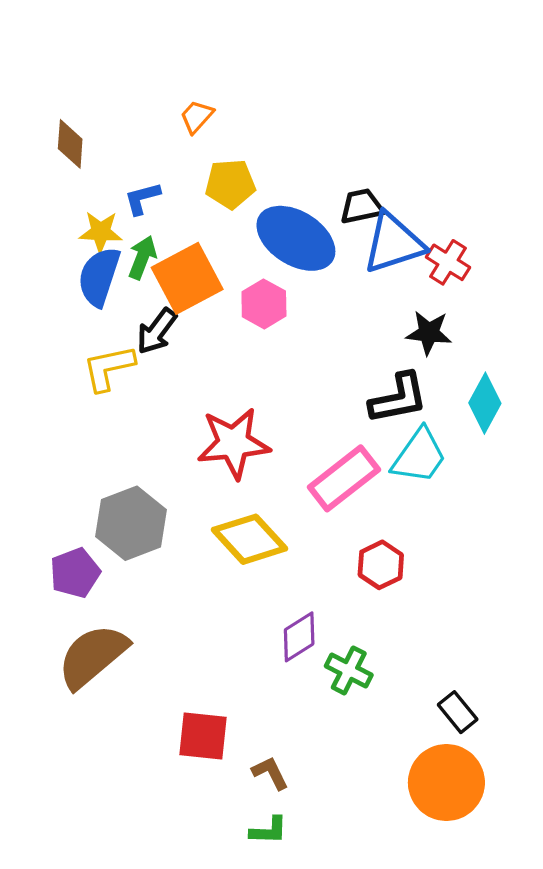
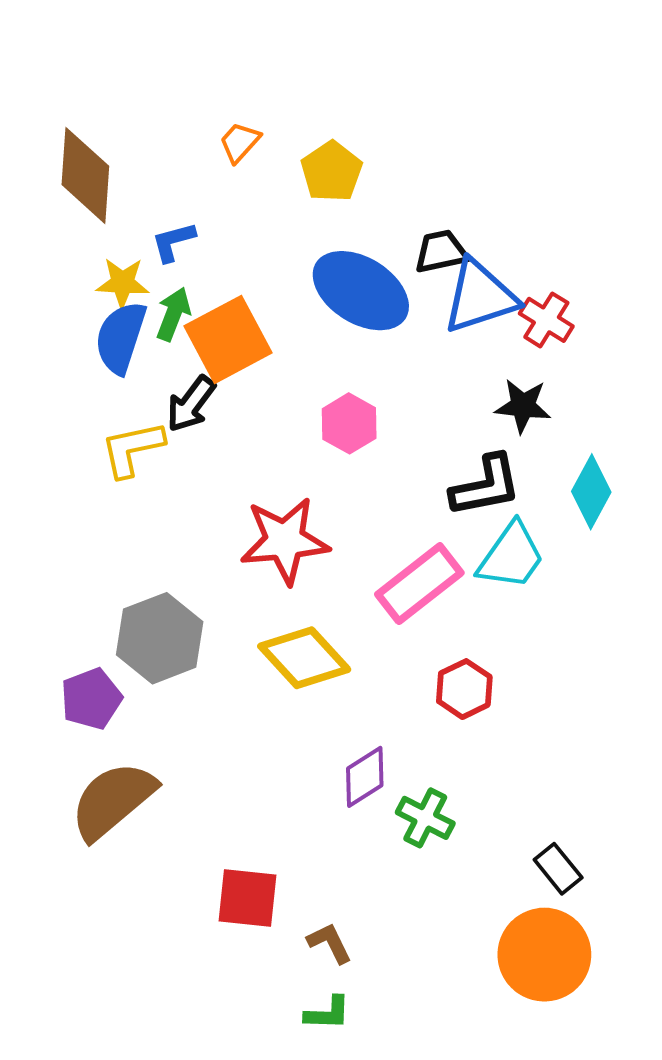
brown diamond: (70, 144) -> (85, 175), size x1.6
yellow pentagon: (230, 184) -> (332, 171), moved, turned -30
pink hexagon: (264, 304) -> (349, 423), moved

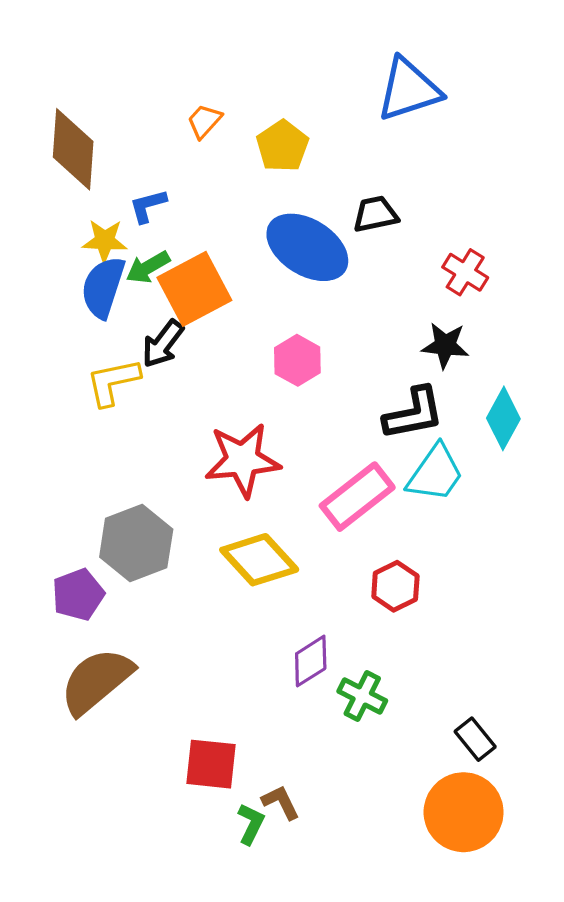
blue triangle: (480, 296) -> (409, 90), moved
green arrow: (173, 314) -> (148, 267), turned -141
green L-shape: (328, 1013) -> (251, 824), moved, turned -66

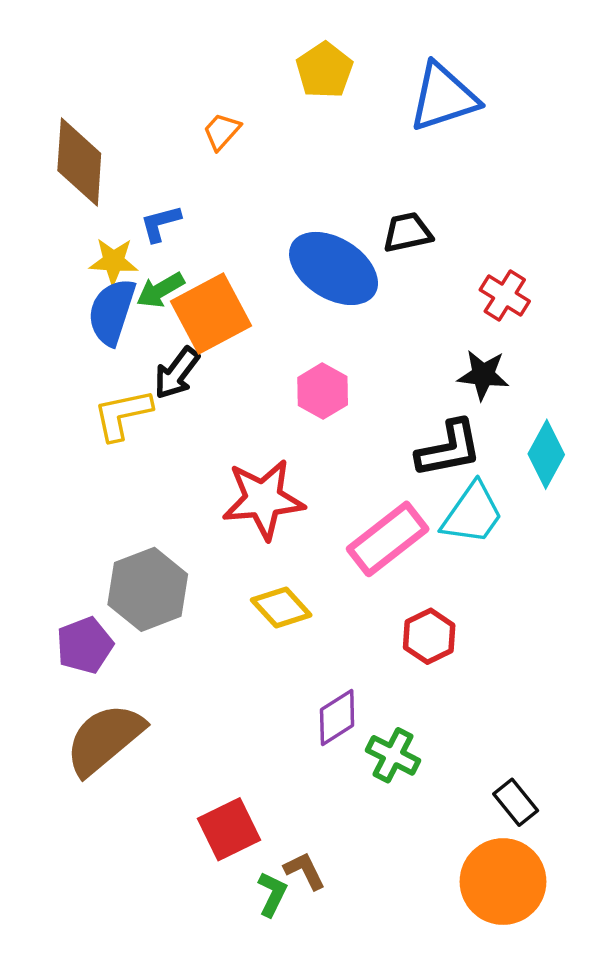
yellow pentagon: (282, 146) -> (324, 70), moved
yellow diamond: (259, 560) -> (281, 607), size x0.7
red square: (211, 764) -> (229, 829), turned -32

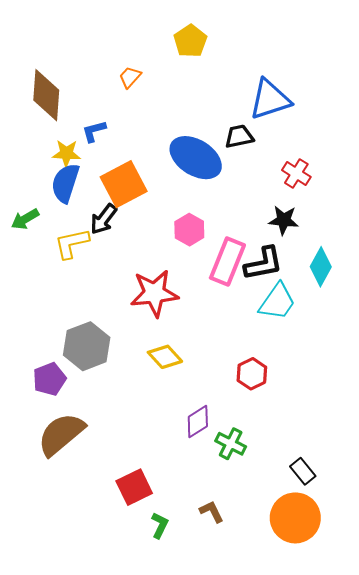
blue triangle: (444, 97) -> (270, 99), moved
green arrow: (160, 290) -> (25, 219), moved
pink rectangle: (388, 539) -> (227, 261), moved, turned -30
brown L-shape: (305, 871) -> (212, 512), moved

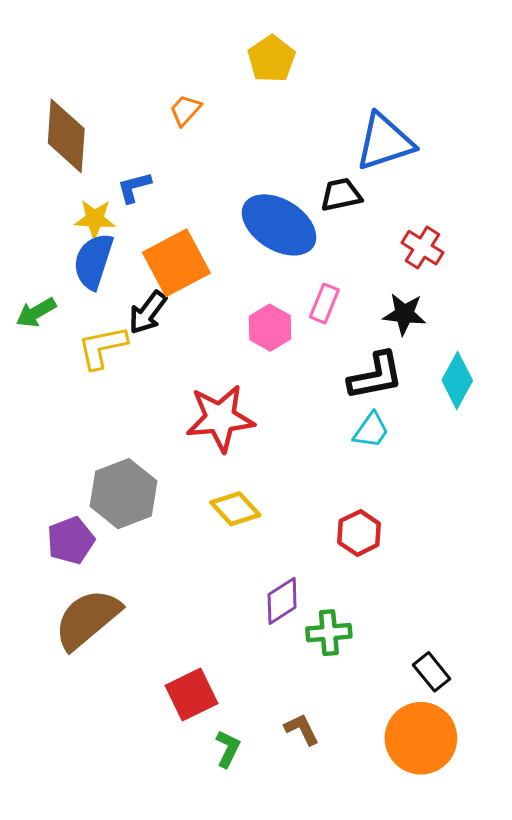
pink rectangle: (227, 261) -> (324, 303), moved, size x0.6
cyan trapezoid: (277, 302) -> (371, 430), moved, size x0.7
green cross: (231, 444) -> (329, 633), turned -32

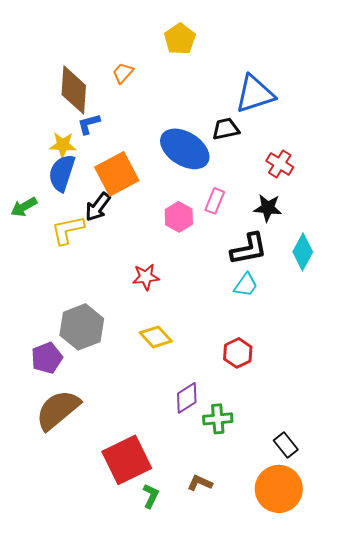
brown diamond: (66, 136) -> (74, 90), moved
red star: (220, 418) -> (146, 277), size x0.6
red square: (191, 694) -> (127, 460), size x1.4
brown L-shape: (302, 729) -> (200, 483), turned -40

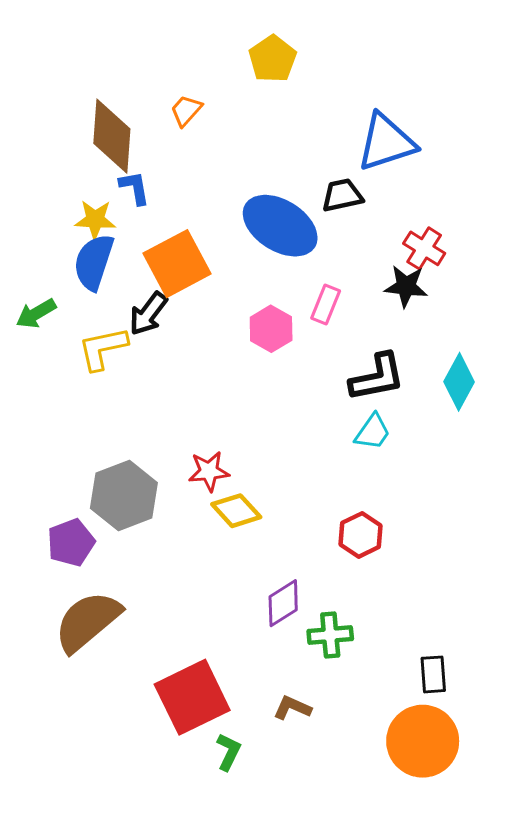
blue L-shape: (89, 124) -> (135, 188), turned 95
black star: (268, 208) -> (406, 286), moved
red star: (146, 277) -> (209, 471), moved
black rectangle: (286, 445) -> (433, 674), turned 35
brown L-shape: (200, 483) -> (292, 708), moved

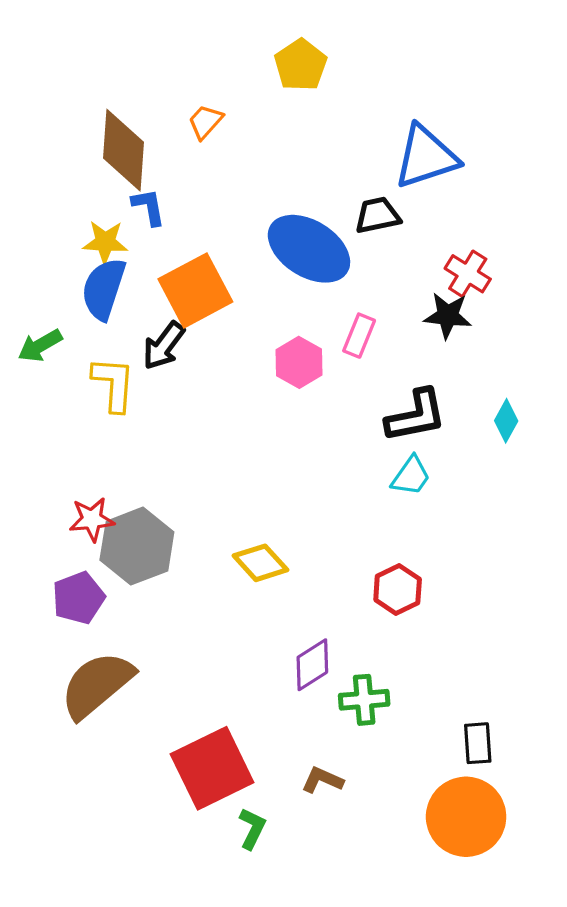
yellow L-shape: (103, 348) -> (114, 384), turned 106
cyan diamond: (459, 382) -> (506, 421), size x0.7
red star: (209, 471) -> (92, 519), moved

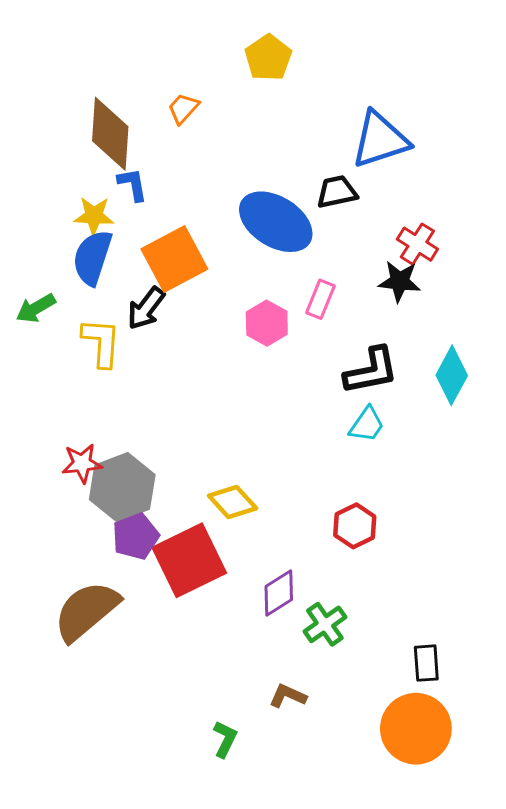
cyan diamond: (506, 421) -> (452, 375), size x1.5
purple pentagon: (78, 598) -> (136, 536), moved
green cross: (364, 700) -> (325, 624), turned -30
red square: (212, 768) -> (189, 560), moved

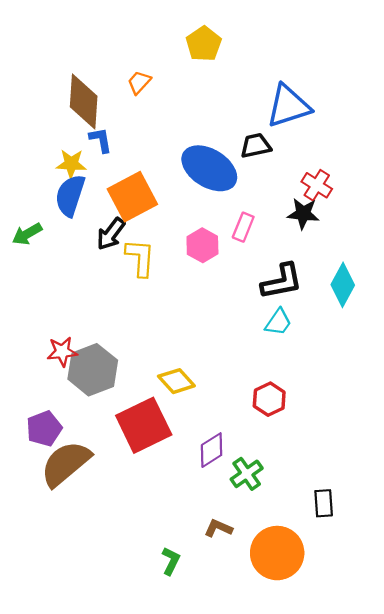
yellow L-shape: (101, 343) -> (140, 258), moved
purple pentagon: (136, 536) -> (44, 429), moved
orange circle: (416, 729) -> (277, 553), moved

